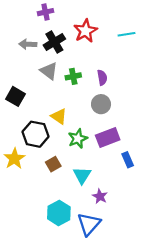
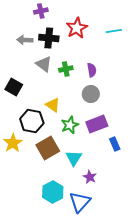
black cross: (54, 42) -> (49, 38), turned 36
brown square: (53, 164) -> (48, 148), size x1.6

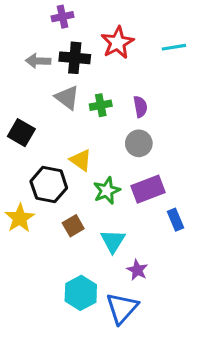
brown square: (48, 148) -> (73, 226), size x0.6

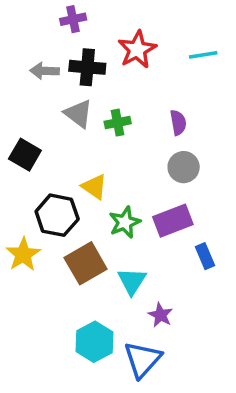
purple semicircle: (140, 107) -> (178, 123), moved
gray circle: (139, 143) -> (184, 167), moved
brown square: (73, 226) -> (86, 263), size x1.6

